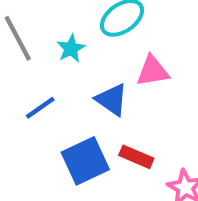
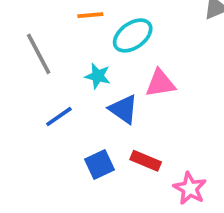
cyan star: (71, 49) -> (98, 76), moved, turned -30
blue square: (85, 161) -> (100, 164), size x0.7

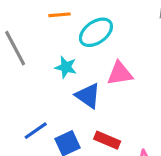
blue line: (59, 117) -> (36, 131), moved

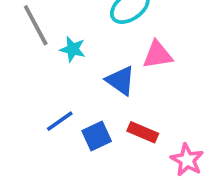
cyan star: (66, 67) -> (73, 49), moved

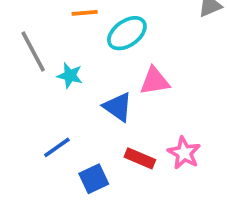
blue square: (97, 136) -> (94, 179), moved
pink star: (187, 160) -> (184, 153), moved

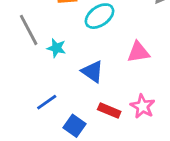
pink triangle: (155, 81) -> (138, 52), moved
blue square: (94, 179) -> (74, 126), turned -30

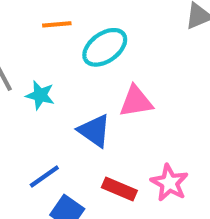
pink triangle: (138, 52) -> (136, 101), moved
blue line: (47, 102) -> (44, 177), moved

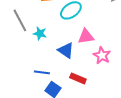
blue line: (44, 177) -> (42, 72), turned 42
pink star: (169, 183) -> (102, 55), moved

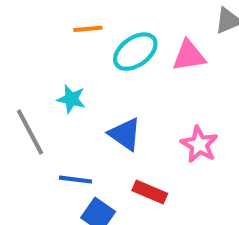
gray line: (20, 20) -> (30, 132), moved
pink triangle: (86, 36) -> (189, 56), moved

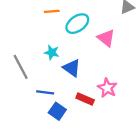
pink triangle: (189, 56) -> (106, 38), moved, turned 48
cyan star: (71, 99) -> (52, 52), moved
pink star: (199, 144) -> (107, 88), moved

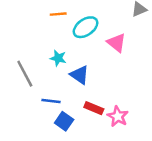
pink star: (107, 88) -> (118, 116), moved

